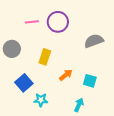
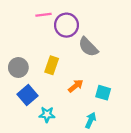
pink line: (32, 22) -> (44, 15), moved
gray semicircle: (94, 41) -> (88, 47), moved, turned -114
gray circle: (12, 49) -> (18, 67), moved

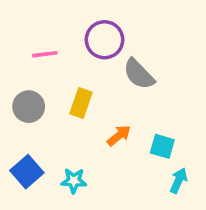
pink line: (44, 15) -> (45, 54), moved
blue square: (27, 95) -> (27, 172), moved
cyan arrow: (91, 120) -> (179, 181), moved

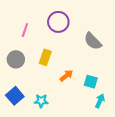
pink line: (45, 54) -> (25, 30), turned -64
gray semicircle: (139, 74) -> (93, 41), moved

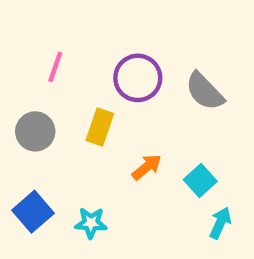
purple circle: (58, 22) -> (138, 78), moved
cyan square: (91, 82) -> (200, 180), turned 32

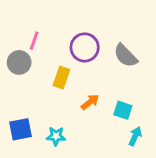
gray circle: (35, 131) -> (19, 62), moved
cyan square: (200, 180) -> (123, 110), turned -30
blue square: (33, 212) -> (20, 129), turned 30

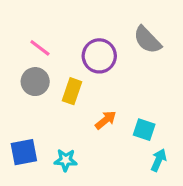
pink line: (34, 41) -> (40, 48), turned -72
gray semicircle: (126, 56) -> (147, 40), moved
gray circle: (19, 62) -> (35, 82), moved

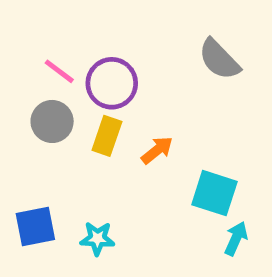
purple circle: (99, 56) -> (112, 83), moved
orange arrow: (106, 120) -> (157, 150), moved
cyan square: (144, 130) -> (214, 193), size x1.4

